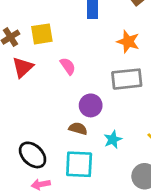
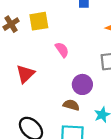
red triangle: (23, 67) -> (25, 74), moved

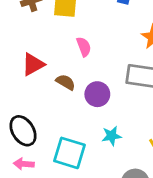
brown semicircle: (71, 105) -> (66, 82), moved

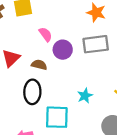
purple circle: (97, 94) -> (63, 50), moved
black ellipse: (23, 131) -> (32, 92), moved, turned 50

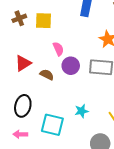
black ellipse: (32, 92) -> (23, 106), moved

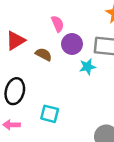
cyan star: (82, 111) -> (87, 67), moved
cyan square: (52, 125) -> (50, 114), size x0.7

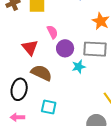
red triangle: (15, 41) -> (30, 48), moved, turned -36
brown semicircle: (44, 54) -> (41, 73), moved, size x1.5

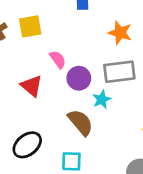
brown semicircle: (41, 73) -> (80, 122), moved, turned 35
black ellipse: (19, 89) -> (27, 145), turned 50

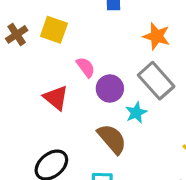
yellow square: (30, 26) -> (54, 30), turned 30
gray rectangle: (119, 72) -> (156, 81), turned 56

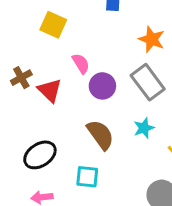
brown cross: (17, 34) -> (21, 78), moved
cyan star: (136, 113) -> (144, 128), moved

